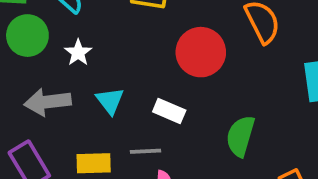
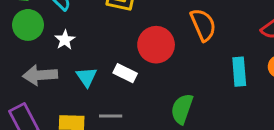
white rectangle: (169, 111) -> (125, 73), moved

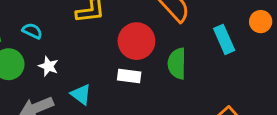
white rectangle: (125, 73) -> (129, 76), moved
green semicircle: (182, 109) -> (177, 64), moved

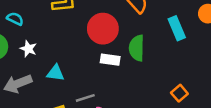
white rectangle: (129, 76) -> (110, 60), moved
cyan triangle: (81, 94) -> (55, 73), turned -30

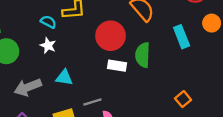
cyan semicircle: (15, 19) -> (48, 22), moved
white star: (28, 49) -> (48, 45), moved

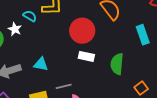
white star: (48, 45) -> (15, 29), moved
green semicircle: (143, 55) -> (117, 64), moved

